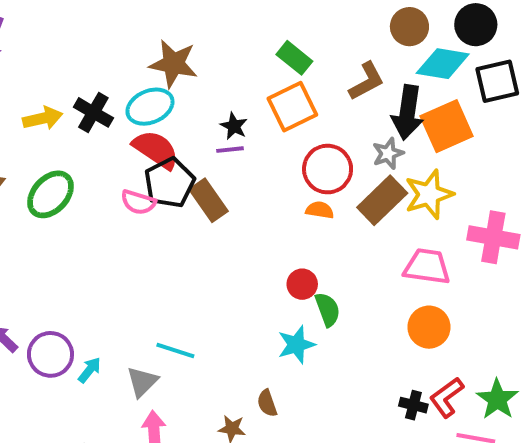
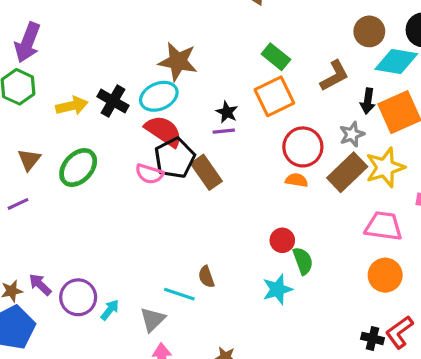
black arrow: (408, 112) -> (368, 101), size x0.6
brown semicircle: (267, 403) -> (206, 277), moved

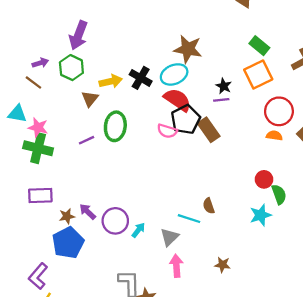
brown triangle: (29, 160) -> (90, 99), moved
green ellipse: (78, 168) -> (115, 126), turned -36
purple line: (18, 204) -> (86, 140), moved

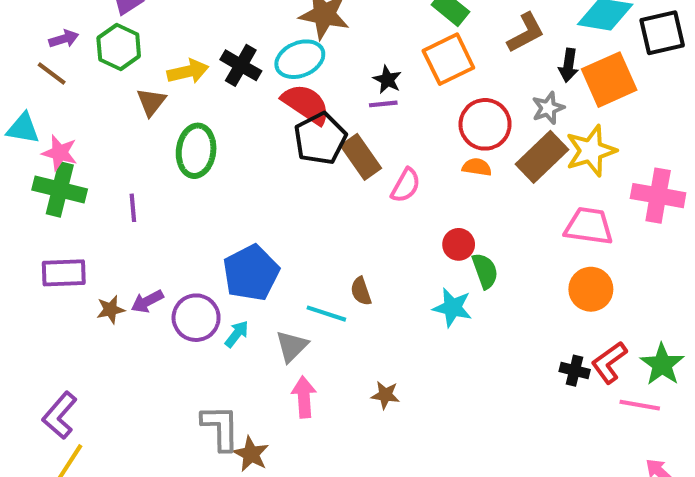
pink semicircle: (167, 131) -> (406, 185), moved, turned -78
purple line: (86, 140) -> (133, 208), moved, turned -70
purple arrow: (88, 212) -> (147, 301), turned -72
cyan star: (261, 215) -> (452, 307), turned 30
blue pentagon: (68, 243) -> (251, 273), moved

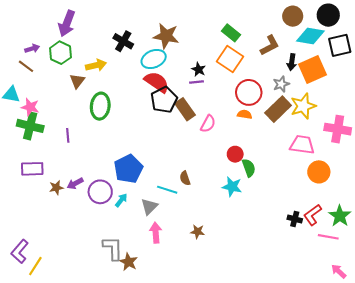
orange square: (448, 59) -> (230, 59), turned -30
black cross: (241, 65) -> (123, 41), moved
orange circle: (591, 289) -> (319, 172), moved
purple L-shape: (60, 415) -> (20, 251), moved

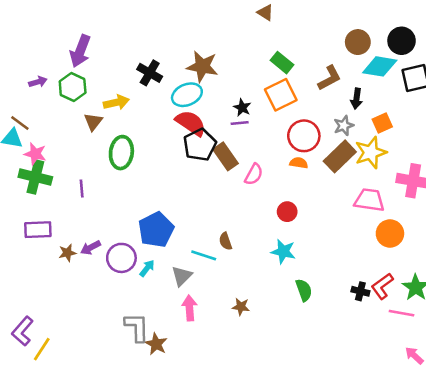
orange square: (230, 59) -> (281, 95), turned 30
brown line: (26, 66) -> (20, 123), moved
orange square: (313, 69) -> (382, 123), moved, size x0.6
green semicircle: (249, 168) -> (304, 290), moved

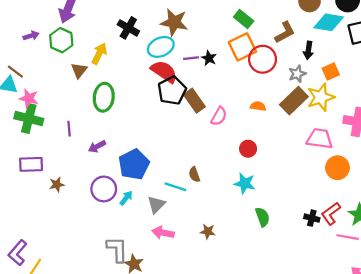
yellow arrow: (116, 102) -> (99, 54), turned -50
purple line: (240, 123) -> (191, 58), moved
red circle: (304, 136) -> (263, 59), moved
purple arrow: (91, 248) -> (97, 146), moved
pink arrow: (189, 308) -> (163, 233), turned -75

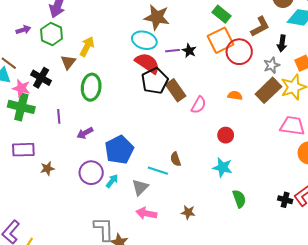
black cross: (128, 28) -> (41, 78), moved
cyan ellipse: (161, 47) -> (144, 40), turned 40

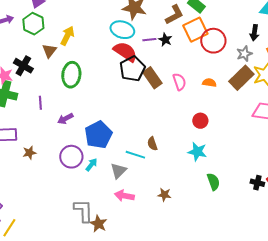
brown L-shape: (260, 27) -> (174, 15), moved
pink semicircle: (199, 105) -> (179, 82), moved, turned -48

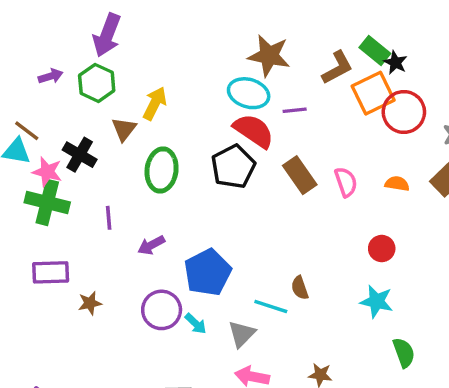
black star: (165, 40) -> (395, 62), moved
black pentagon: (132, 69) -> (233, 167), moved
cyan arrow: (91, 165) -> (196, 324), turned 96

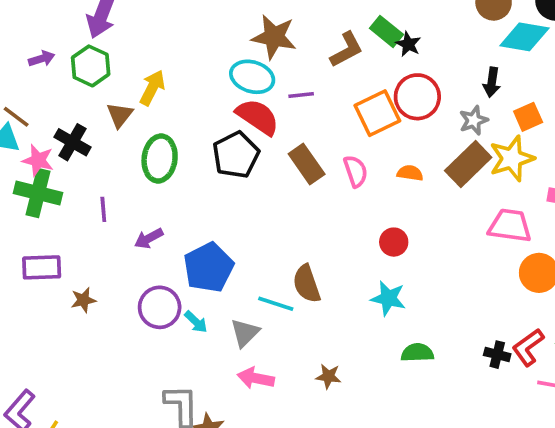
orange square: (373, 93) -> (377, 113), moved
brown semicircle: (300, 288) -> (307, 284), size x1.5
green semicircle: (404, 353) -> (417, 353), turned -72

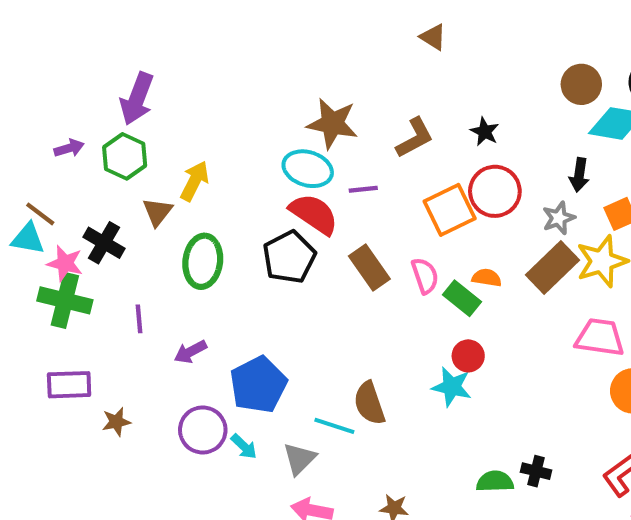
green rectangle: (386, 31) -> (462, 298), moved
cyan star: (388, 298) -> (452, 387), moved
black cross: (497, 355) -> (536, 471), moved

